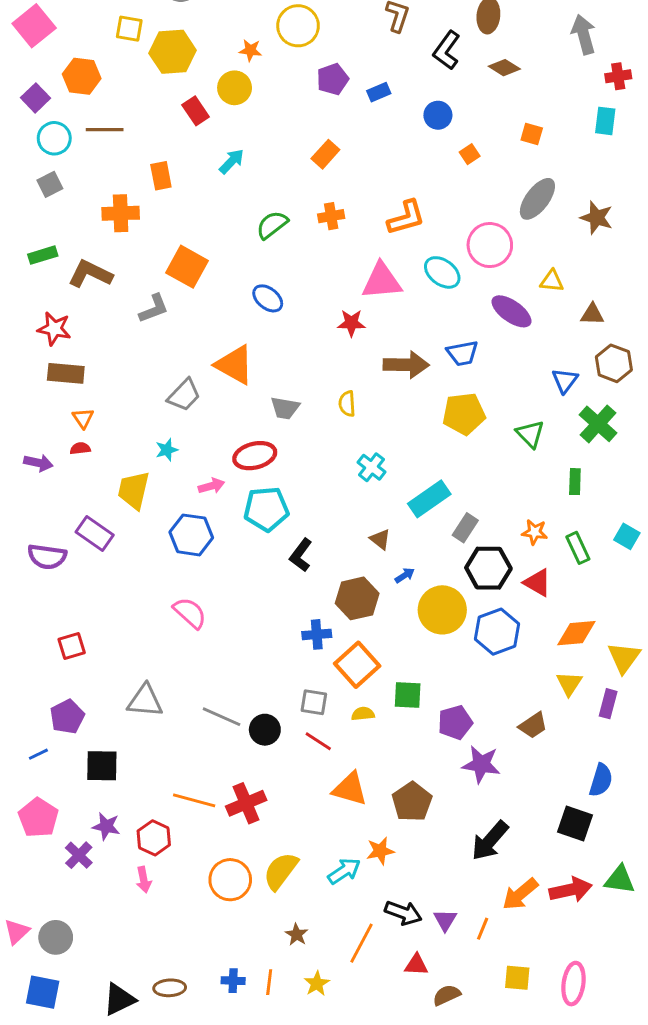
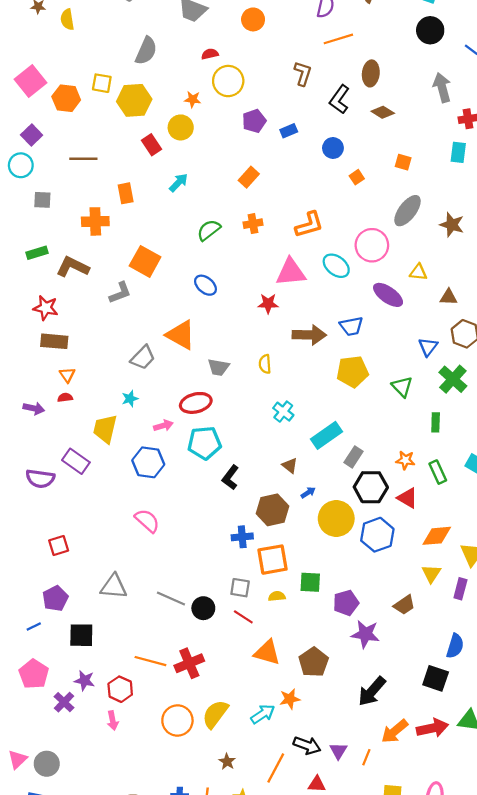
orange hexagon: (82, 76) -> (66, 98), moved
cyan circle: (54, 138) -> (21, 165), moved
gray square: (50, 184) -> (42, 200), turned 30
orange square: (357, 665) -> (272, 560), turned 32

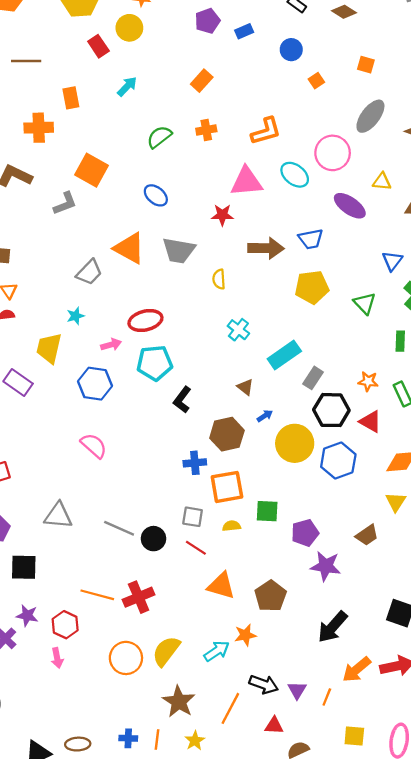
gray trapezoid: (218, 367) -> (179, 250), moved, size x1.4
brown star: (227, 762) -> (179, 702), size x1.8

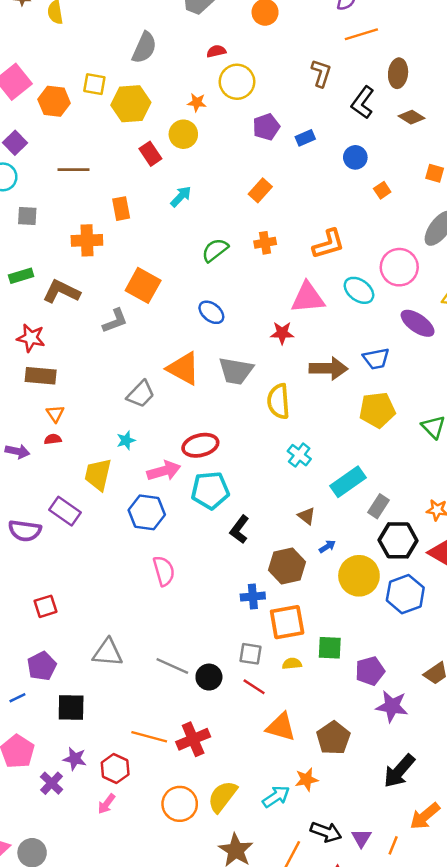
yellow semicircle: (219, 279) -> (278, 401), size x1.6
pink arrow: (111, 345) -> (164, 471), size x1.5
pink semicircle: (94, 446) -> (164, 571), moved, turned 32
pink arrow: (57, 658) -> (106, 804), turned 48

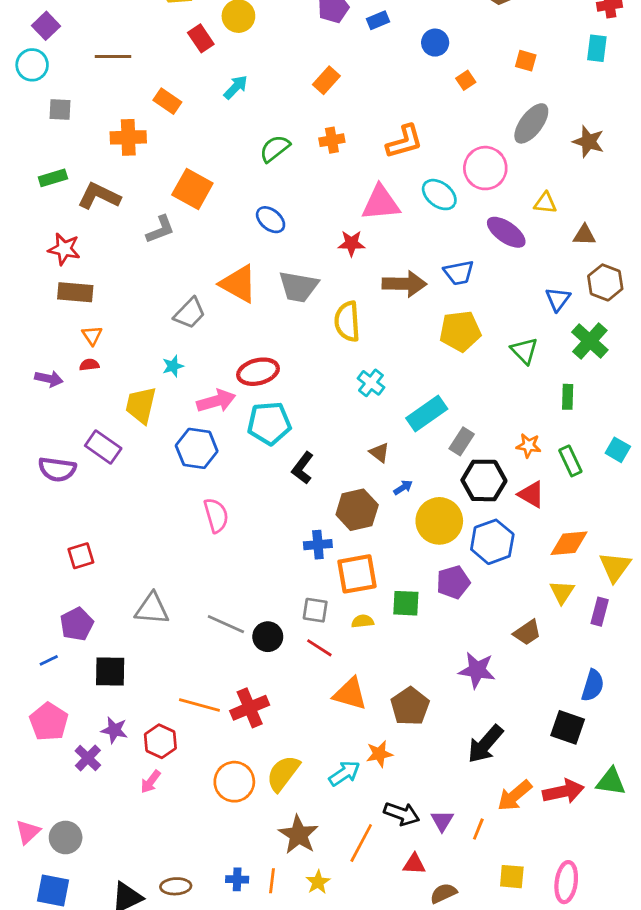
orange rectangle: (121, 209) -> (167, 101), turned -45
purple pentagon: (370, 671) -> (453, 582), moved

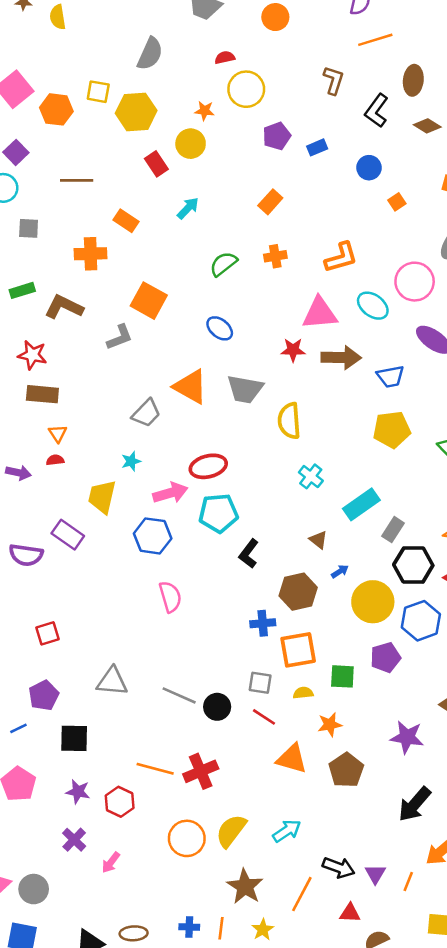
brown arrow: (404, 284) -> (341, 357), moved
orange star: (379, 754) -> (330, 725), moved
purple cross: (88, 758) -> (74, 840), moved
pink arrow: (151, 782) -> (111, 862), moved

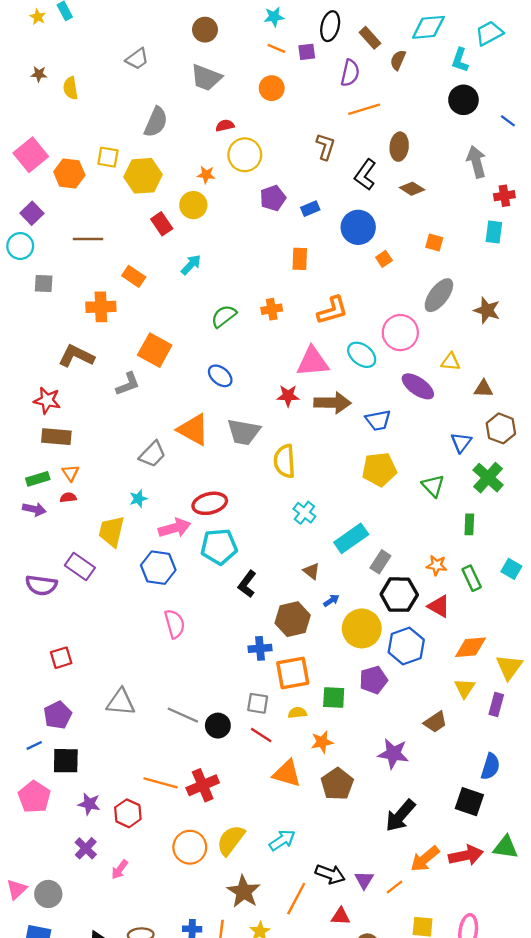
blue circle: (369, 168) -> (358, 227), size x1.5
orange rectangle: (270, 202) -> (300, 259), moved, turned -40
green rectangle: (22, 290) -> (38, 479), moved
black square: (74, 738) -> (66, 761), moved
orange line: (408, 881) -> (394, 887), turned 30

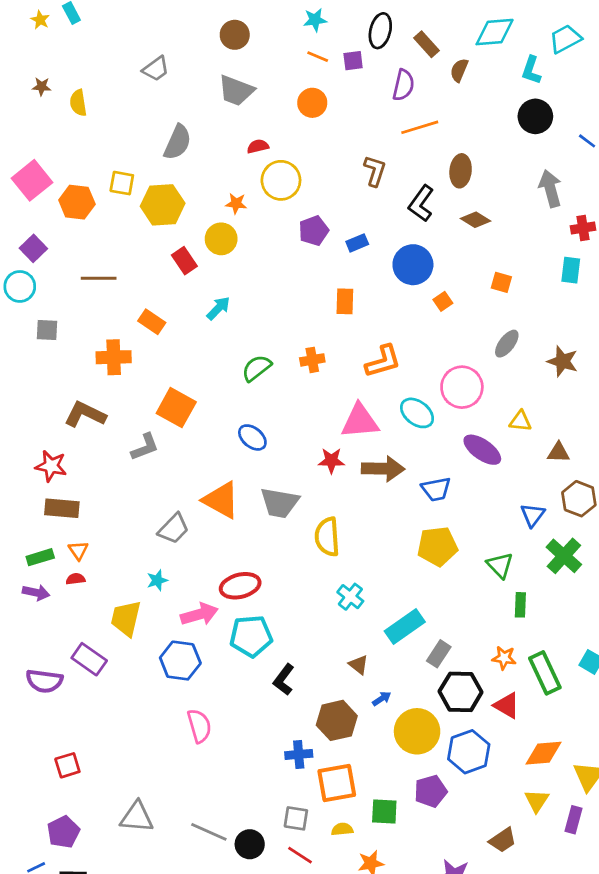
gray ellipse: (439, 295) -> (507, 344), size x0.7
green rectangle: (469, 524) -> (520, 605), moved
green rectangle: (472, 578) -> (545, 673), size x1.4

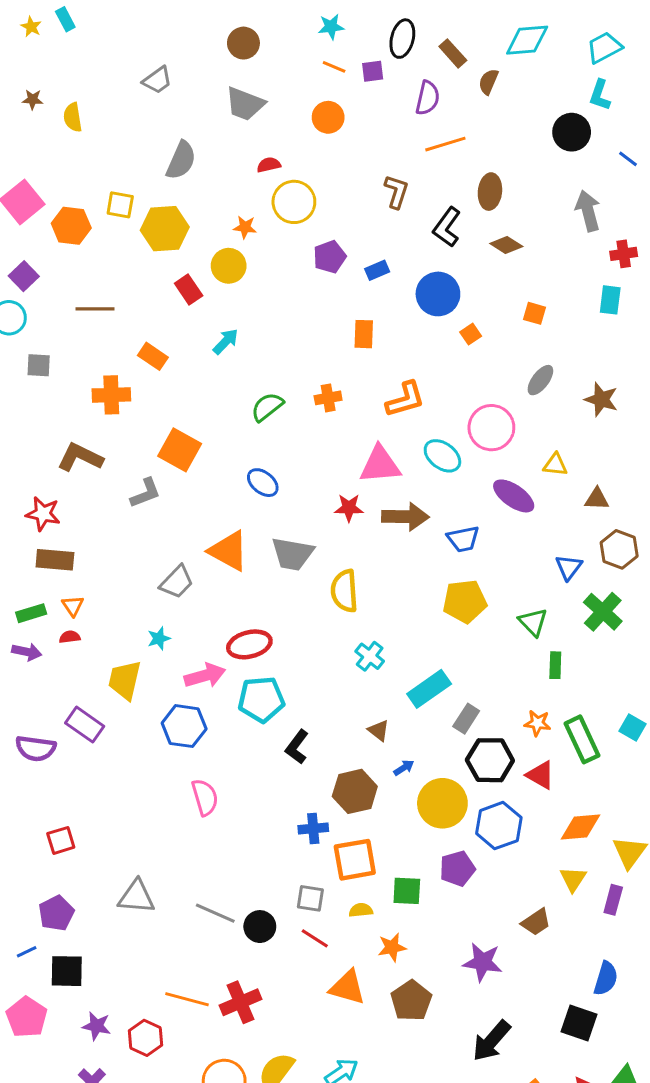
cyan L-shape: (531, 70) -> (600, 95), moved

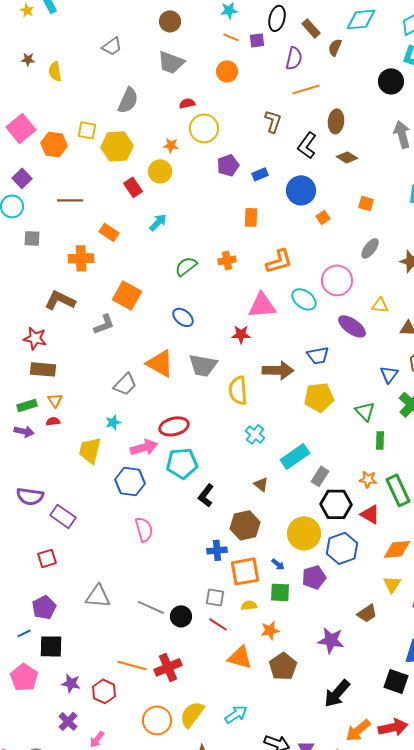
brown arrow: (405, 517) -> (278, 370), moved
purple rectangle: (85, 725) -> (63, 516), moved
blue arrow: (404, 768) -> (278, 564), moved, turned 72

